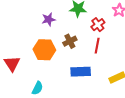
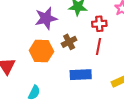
purple star: (49, 19) -> (46, 18), size x1.5
red cross: (98, 25) -> (99, 24), turned 32

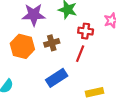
blue rectangle: (81, 75) -> (57, 78), turned -42

